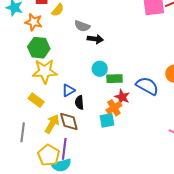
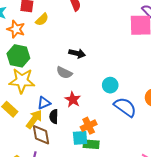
gray semicircle: (82, 26) -> (64, 73), moved
cyan circle: (100, 69) -> (110, 85), moved
green rectangle: (115, 79) -> (91, 144), moved
red star: (122, 97) -> (73, 100), moved
yellow arrow: (52, 124) -> (34, 119), moved

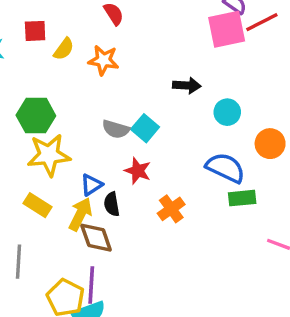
orange star: (16, 29) -> (103, 60), moved
black arrow: (77, 53) -> (187, 85), moved
cyan circle: (110, 85) -> (227, 112), moved
cyan square: (80, 138) -> (145, 128), moved, turned -35
green rectangle: (91, 144) -> (242, 198), moved

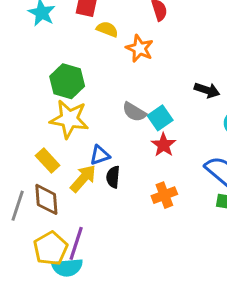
yellow semicircle: (64, 49) -> (107, 29), turned -120
red star: (138, 171) -> (163, 145), moved
brown diamond: (96, 238) -> (46, 199), moved

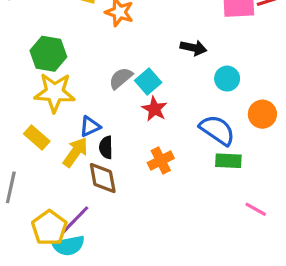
gray semicircle: (134, 112) -> (121, 78), turned 115
brown diamond: (46, 199) -> (103, 178), moved
purple line: (76, 243) -> (75, 220), turned 32

